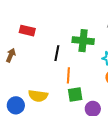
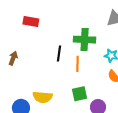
red rectangle: (27, 31) -> (31, 22), moved
orange line: (68, 75) -> (77, 64), moved

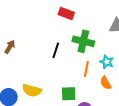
red rectangle: (31, 22) -> (66, 14), moved
orange line: (77, 64) -> (86, 69), moved

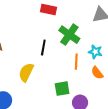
green cross: (83, 41) -> (69, 35), turned 30
yellow semicircle: (32, 90) -> (26, 72), moved, turned 108

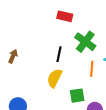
yellow semicircle: (26, 72) -> (54, 78), moved

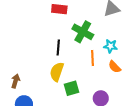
brown arrow: (13, 56) -> (16, 81), moved
green square: (77, 96) -> (72, 88), moved

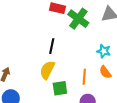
green cross: (83, 32) -> (78, 19), moved
orange line: (93, 58) -> (84, 77), moved

